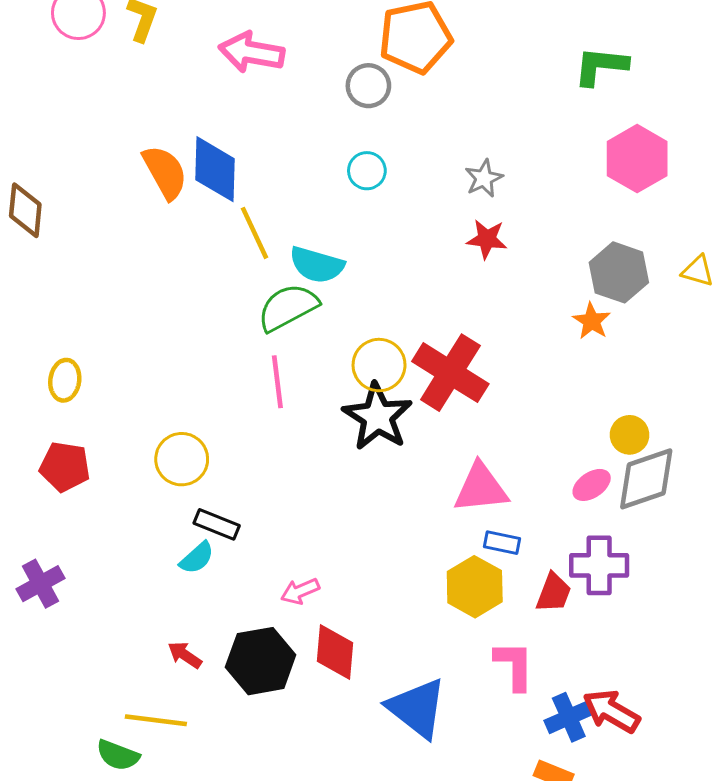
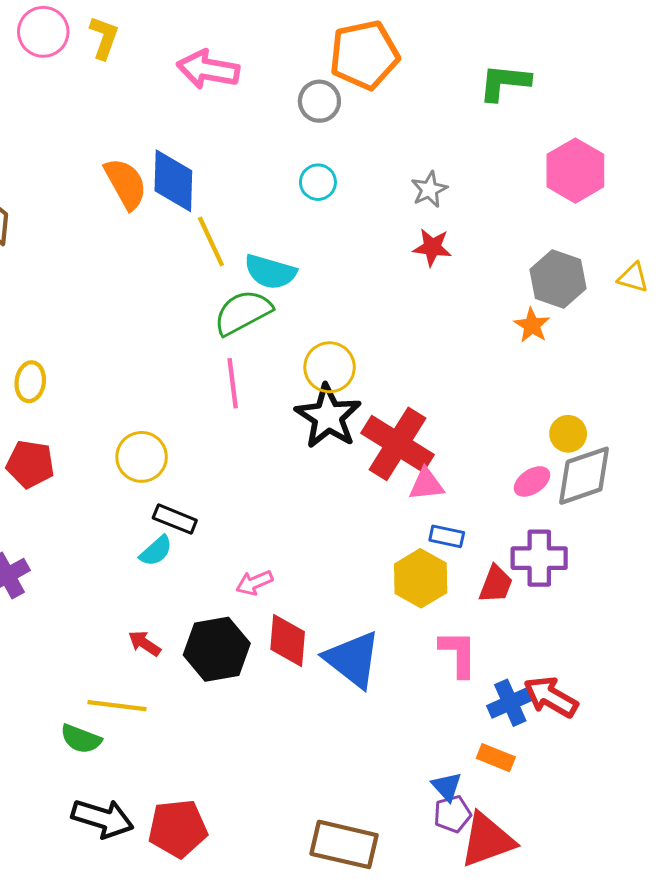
green L-shape: (601, 66) -> (504, 82), moved
red cross: (450, 373) -> (397, 444), moved
pink triangle: (481, 488) -> (426, 484), size x0.7
blue triangle: (417, 708) -> (353, 659), moved

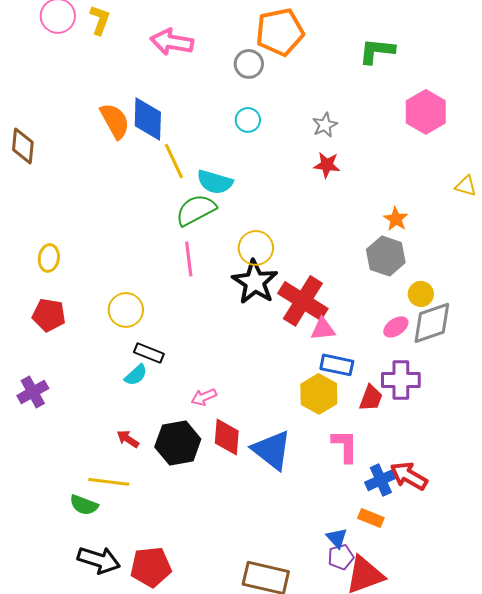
gray hexagon: (558, 279) -> (386, 256), moved
blue rectangle: (447, 536) -> (337, 365), size x1.4

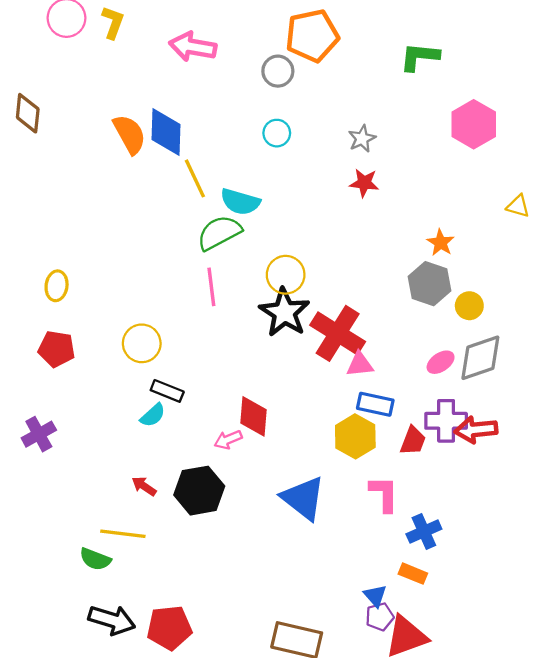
brown diamond: (23, 146) -> (28, 113), moved
yellow circle: (421, 294) -> (469, 306), moved
red diamond: (227, 437) -> (254, 416), moved
red arrow: (409, 476) -> (476, 430), moved, turned -36

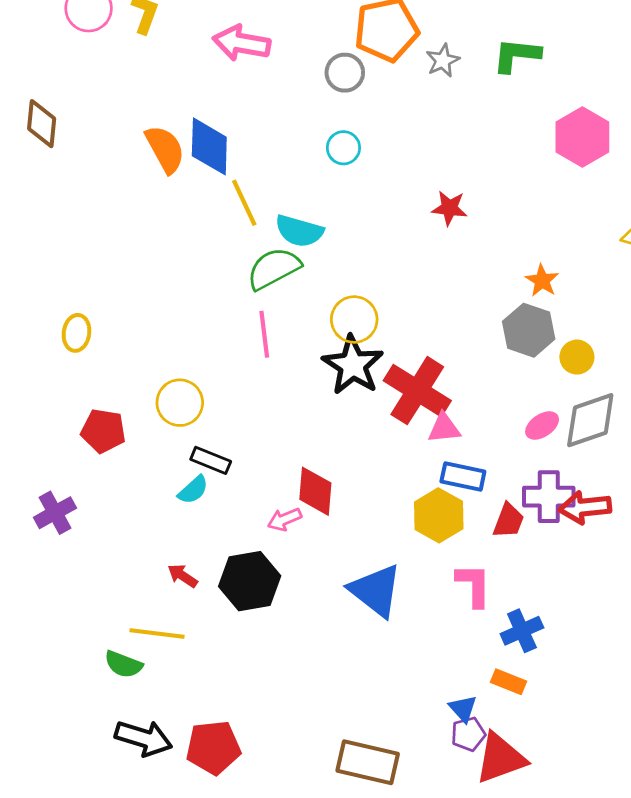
gray star: (362, 139) -> (443, 61), moved
red pentagon: (57, 349) -> (103, 431), moved

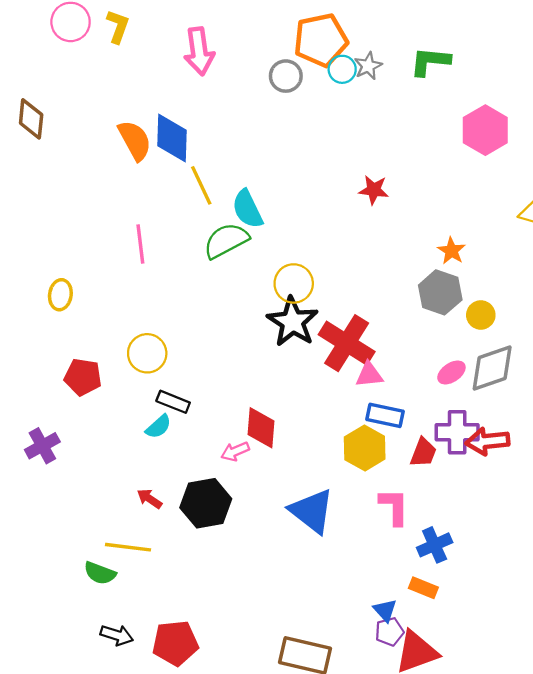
pink arrow: (242, 43) -> (199, 51), turned -108
cyan circle: (343, 148) -> (342, 69), moved
cyan semicircle: (299, 231) -> (247, 209), turned 48
pink line: (264, 334) -> (140, 244), moved
black arrow: (144, 738) -> (117, 635), size x0.7

